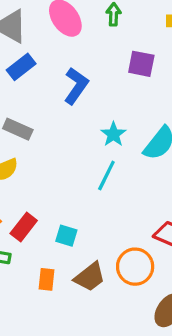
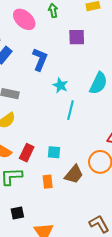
cyan star: (113, 134) -> (60, 85), moved

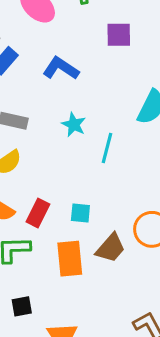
blue L-shape: (40, 59) -> (61, 68), turned -80
cyan star: (60, 85) -> (74, 125), moved
orange rectangle: (48, 182) -> (70, 259), size x1.6

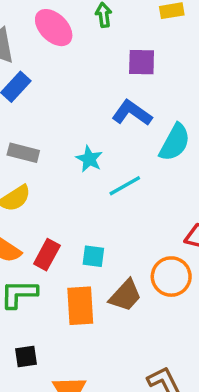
blue L-shape: (61, 68) -> (132, 113), moved
cyan line: (107, 148) -> (125, 186), turned 44

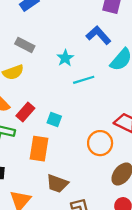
brown trapezoid: (125, 295) -> (57, 184), moved, turned 55

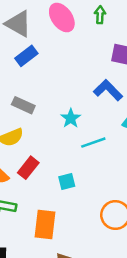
red rectangle: (25, 112) -> (28, 168), moved
cyan square: (54, 119) -> (67, 181), moved, turned -32

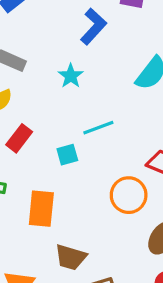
blue L-shape: (108, 90) -> (93, 26), moved, turned 88
cyan line: (93, 143) -> (98, 128), moved

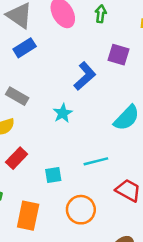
cyan line: (98, 128) -> (96, 161), moved
orange circle: (129, 195) -> (81, 210), moved

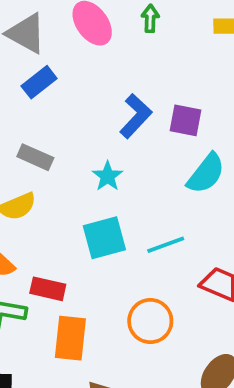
purple square: (119, 55) -> (186, 120), moved
red rectangle: (17, 158) -> (48, 289), moved, turned 65
cyan square: (53, 175) -> (104, 238), moved, size x1.6

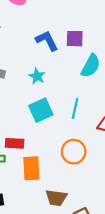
blue L-shape: (136, 116) -> (47, 41), turned -60
cyan line: (166, 245) -> (75, 108), turned -48

